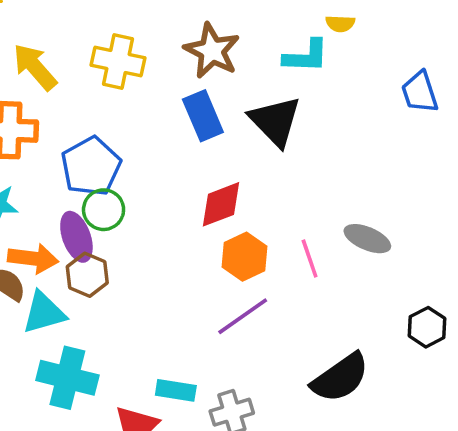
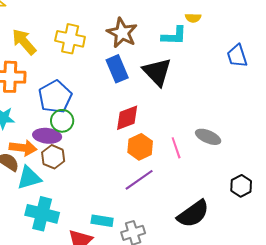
purple ellipse: (76, 237) -> (47, 136), turned -64

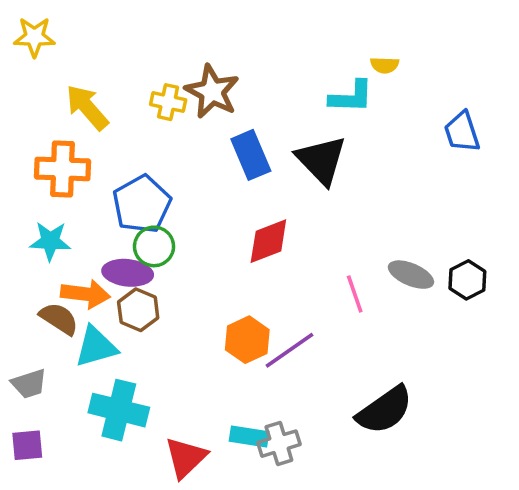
brown star: (122, 33) -> (212, 92), moved
yellow cross: (70, 39) -> (168, 102), size x0.7
orange hexagon: (140, 147) -> (247, 340), moved
black hexagon: (241, 186) -> (467, 280), moved
cyan rectangle: (102, 221) -> (249, 436), moved

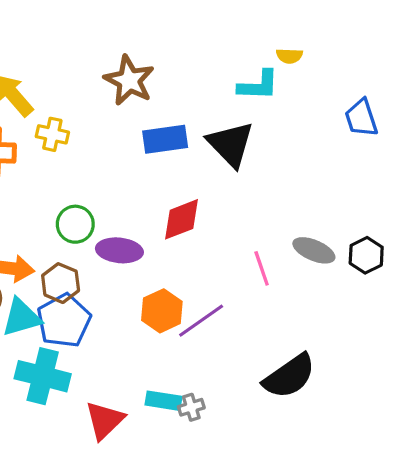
yellow cross: (168, 102) -> (52, 134), moved
blue rectangle: (251, 155) -> (165, 139), turned -75
blue pentagon: (142, 204) -> (64, 321), moved
purple ellipse: (128, 273) -> (119, 250), moved
gray cross: (279, 444) -> (191, 407), size x0.7

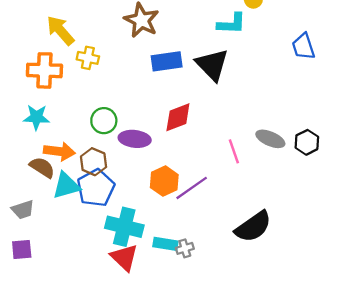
cyan cross: (43, 376) -> (124, 227), moved
red triangle: (105, 420) -> (124, 257), turned -32

